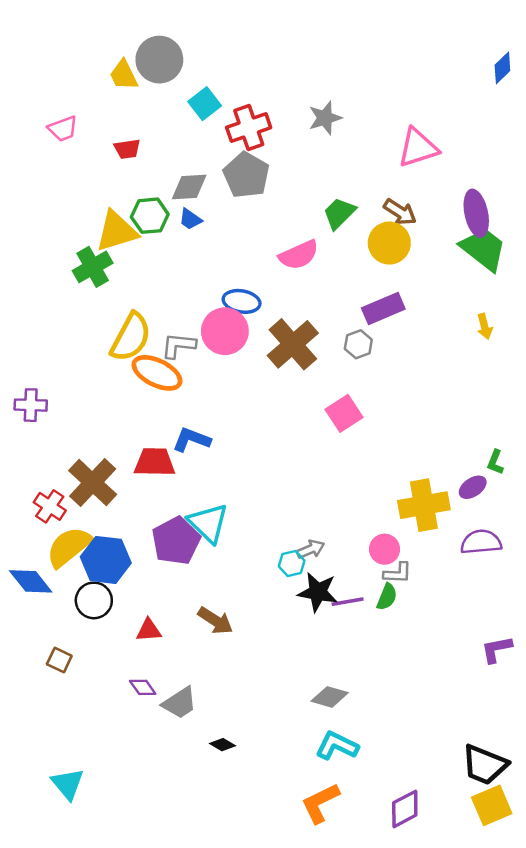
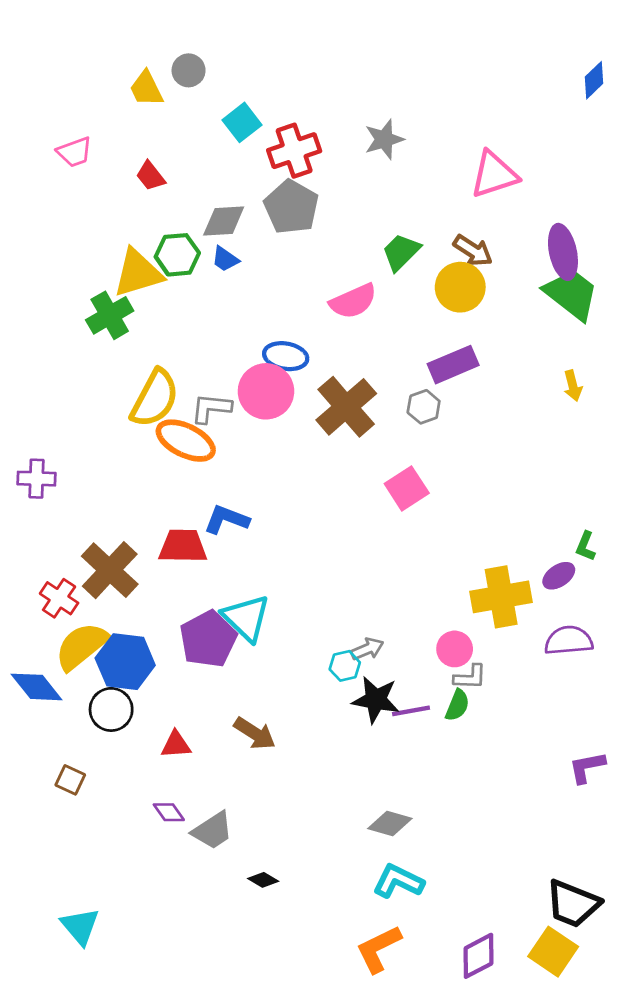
gray circle: (159, 60) -> (189, 70), size x0.6
red trapezoid: (127, 149) -> (151, 176), turned 60
yellow square: (492, 805) -> (553, 952), moved, turned -33

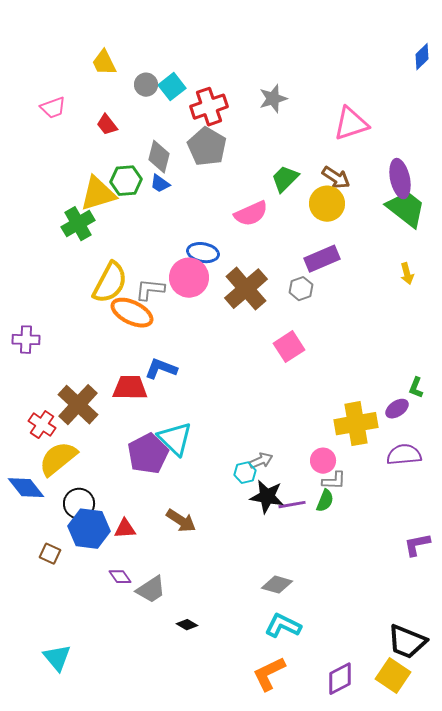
gray circle: (189, 70) -> (146, 85), moved
gray diamond: (224, 221) -> (159, 157), turned -72
blue hexagon: (125, 662) -> (89, 529), moved

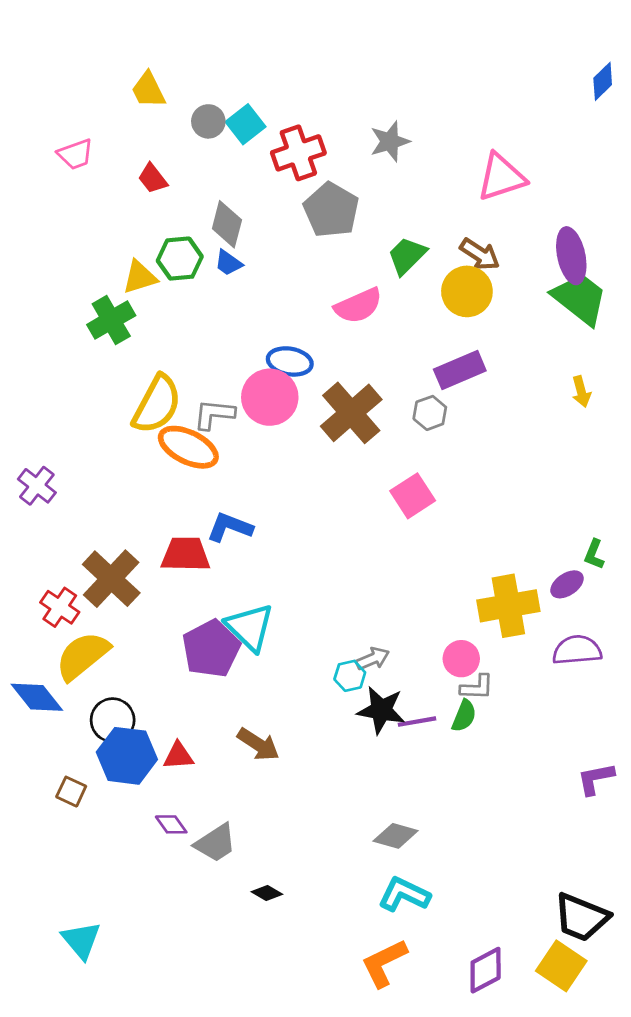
gray pentagon: (207, 147) -> (331, 210), moved
yellow triangle: (98, 194) -> (140, 277), size x0.7
purple cross: (26, 340) -> (37, 486), turned 36

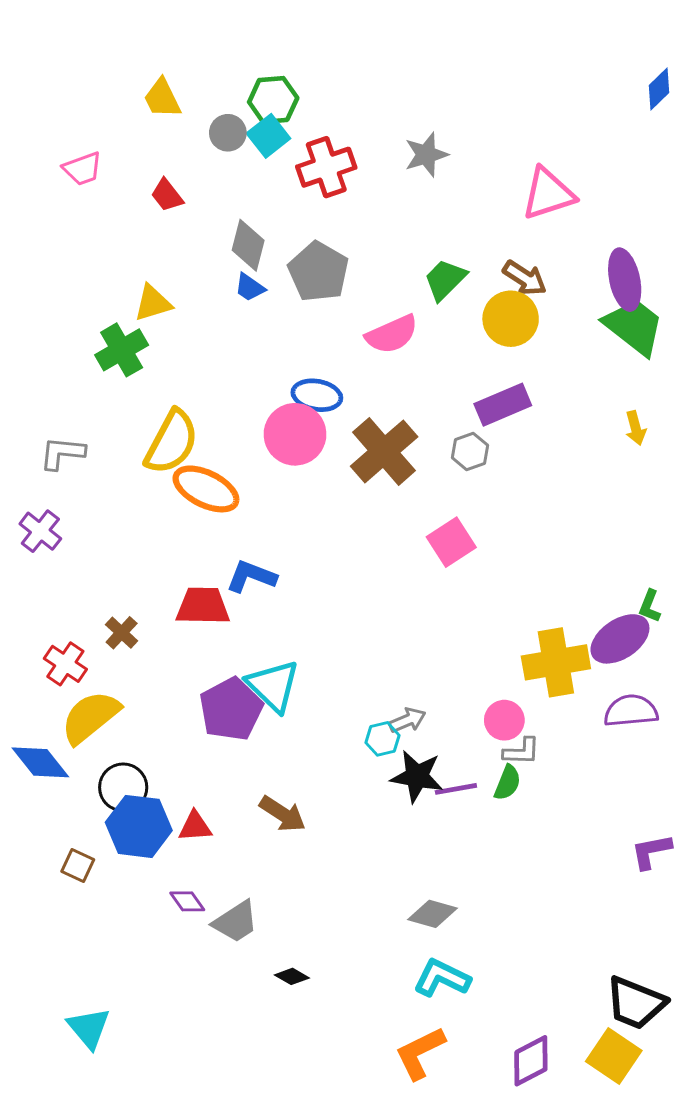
gray pentagon: (331, 210) -> (318, 272), moved
green hexagon: (180, 259) -> (273, 100), moved
gray L-shape: (214, 414) -> (62, 453), moved
brown cross: (111, 579) -> (122, 633), size x0.5
purple ellipse: (567, 584) -> (620, 639), size x1.6

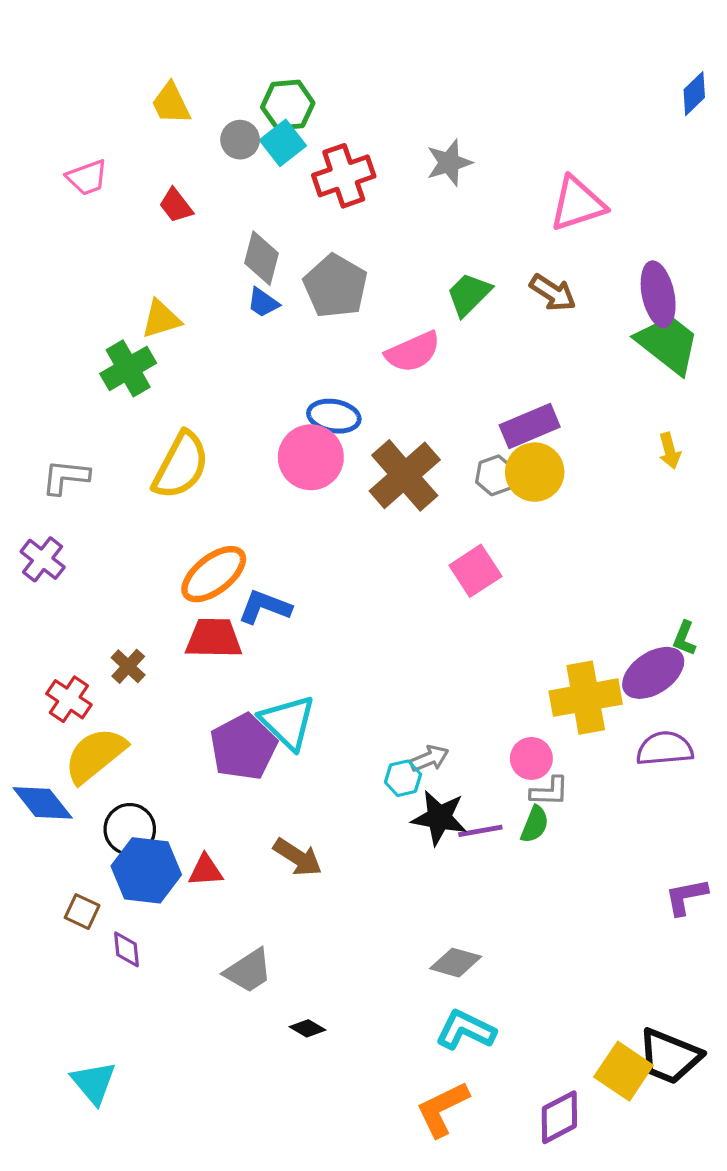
yellow circle: (511, 319) -> (535, 472), moved
orange ellipse: (206, 489) -> (214, 574), moved, turned -64
purple diamond: (187, 901) -> (127, 949), moved, turned 30
yellow square: (614, 1056) -> (624, 1071), moved

